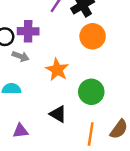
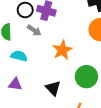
purple triangle: (20, 131) -> (15, 84), moved

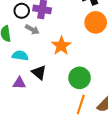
green circle: (86, 77) -> (80, 78), moved
black triangle: (53, 88) -> (39, 72), moved

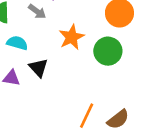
green circle: (80, 78) -> (108, 51), moved

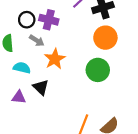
orange star: (72, 37) -> (55, 59), moved

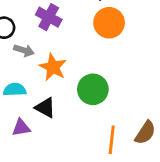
purple cross: (49, 20) -> (49, 17), moved, turned 30
green circle: (98, 70) -> (93, 89), moved

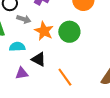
green circle: (93, 89) -> (69, 32), moved
orange line: (112, 140) -> (65, 77), moved, turned -42

